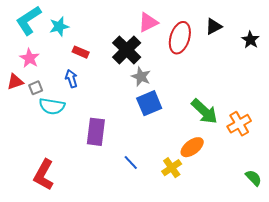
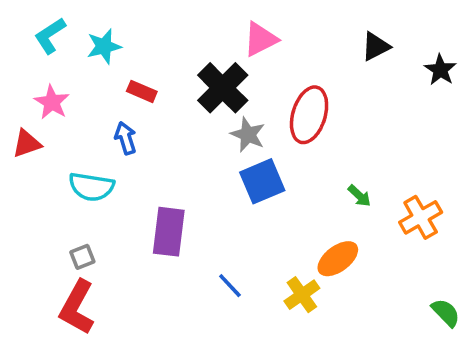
cyan L-shape: (28, 20) -> (50, 36), size x0.7
red ellipse: (180, 38) -> (309, 115), moved
gray square: (36, 88) -> (82, 257), moved
green arrow: (204, 111) -> (359, 196), size x0.5

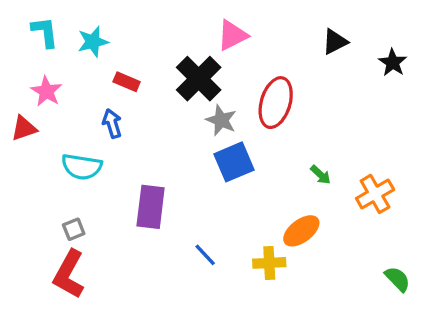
cyan L-shape: (50, 36) -> (45, 32), turned 116
yellow cross: (302, 295) -> (269, 263), turned 32

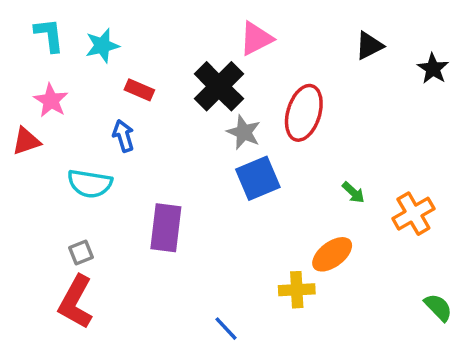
blue line: (205, 255) -> (226, 329), moved

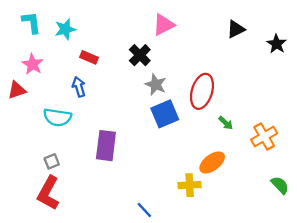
black cross: (219, 86) -> (140, 55), size x0.7
red ellipse: (304, 113) -> (202, 91), moved
green semicircle: (438, 307) -> (280, 185), moved

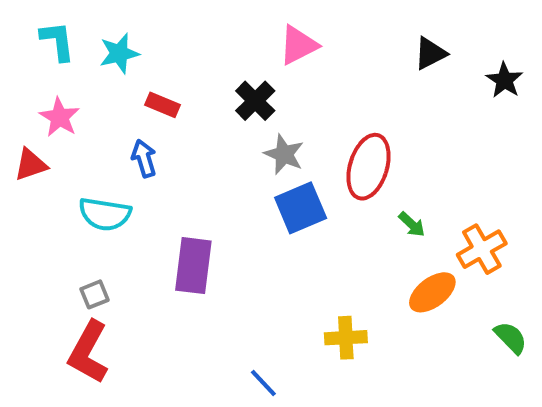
orange ellipse: (212, 162) -> (432, 292), moved

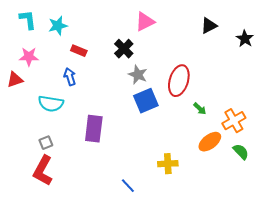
pink star: (59, 117) -> (29, 57), turned -30
green semicircle: (511, 338) -> (241, 152), moved

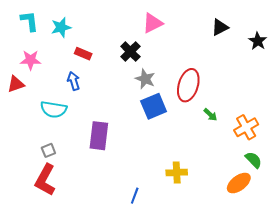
orange ellipse: (210, 142) -> (239, 183), moved
blue line: (128, 186) -> (135, 196), turned 63

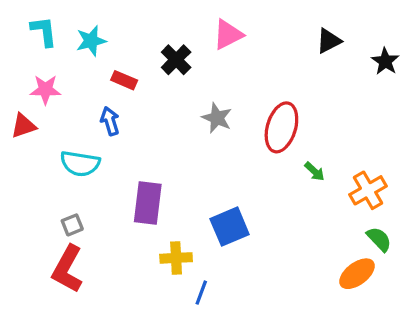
black cross: (130, 52) -> (176, 60), moved
blue square: (154, 106) -> (230, 227), moved
yellow cross: (177, 173) -> (176, 258), moved

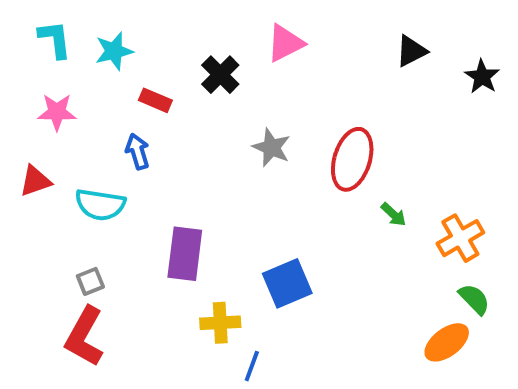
red triangle: (23, 126) -> (35, 181), moved

